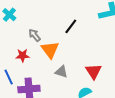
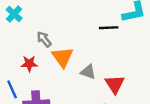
black line: (71, 26) -> (109, 28), moved, turned 49
gray triangle: (61, 72) -> (88, 72), moved

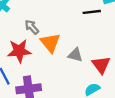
red star: (29, 64) -> (19, 51), size x1.5

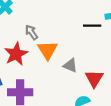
red star: (19, 51) -> (16, 54), turned -30

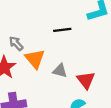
black line: (92, 26) -> (62, 30), moved

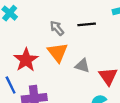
gray arrow: (16, 43) -> (57, 28), moved

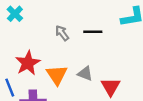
orange triangle: (58, 52) -> (57, 75), moved

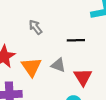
black line: (93, 32) -> (76, 40), moved

